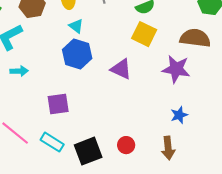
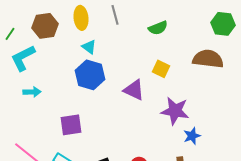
yellow square: (144, 34) -> (161, 69), moved, size x0.7
purple star: (176, 69) -> (175, 111), moved

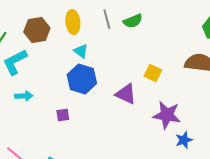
green semicircle: (158, 28) -> (133, 21), moved
purple square: (71, 125) -> (63, 115), moved, size x0.6

